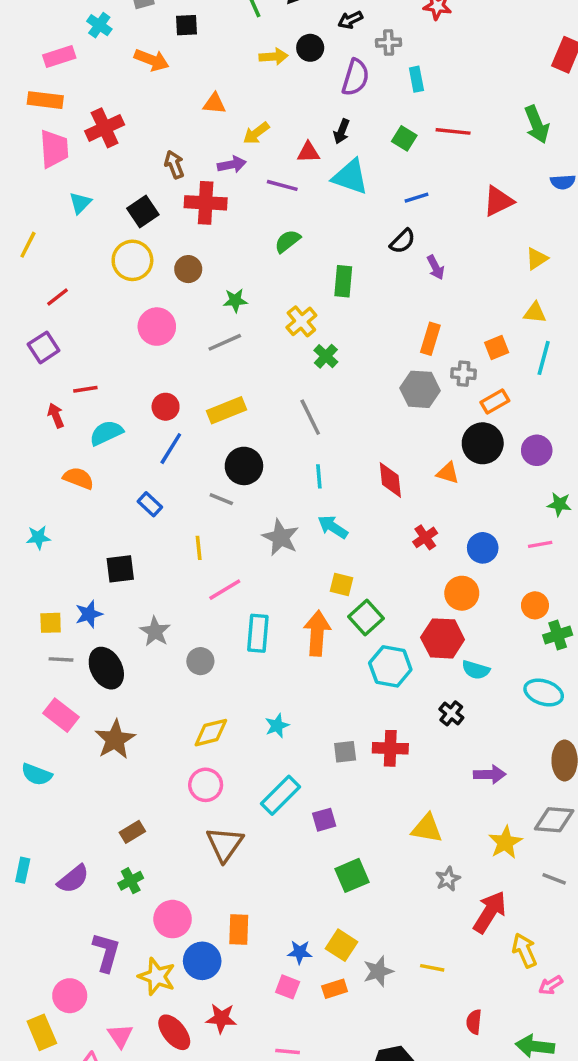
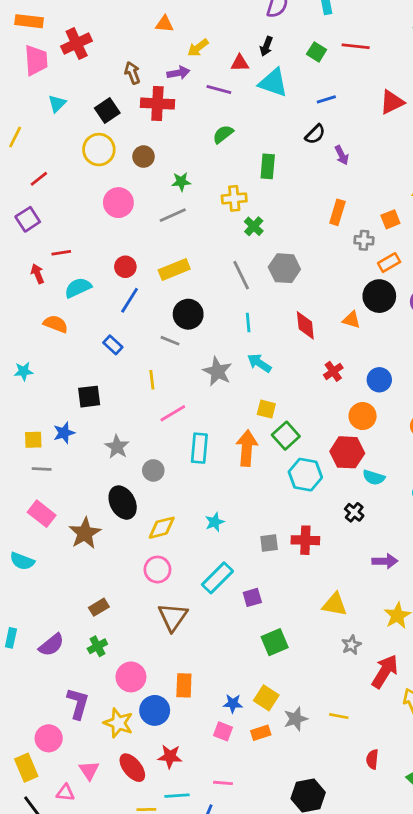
yellow cross: (301, 321) -> (234, 198), turned 35
gray hexagon: (420, 389) -> (284, 268), moved
black ellipse: (106, 668) -> (123, 503), moved

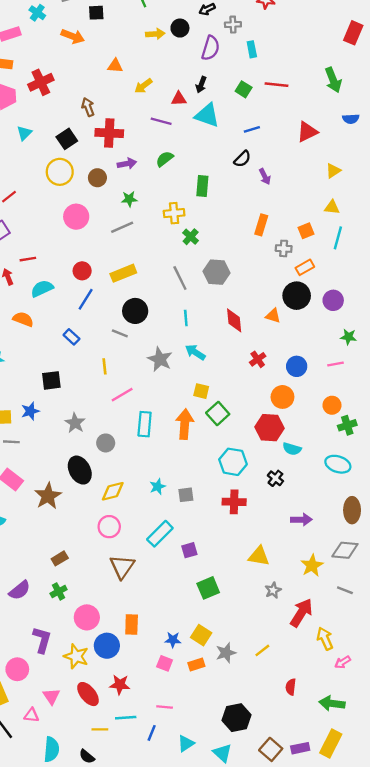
purple arrow: (178, 73) -> (127, 164), moved
cyan hexagon: (305, 475) -> (233, 462), moved
gray square: (269, 543) -> (186, 495), moved
yellow line: (339, 716) -> (262, 650), turned -49

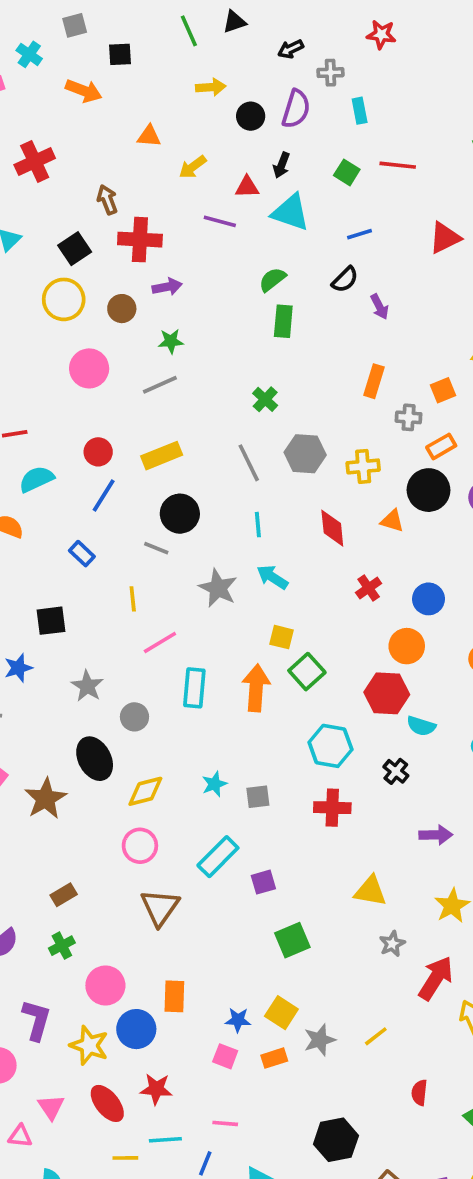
black circle: (180, 28) -> (251, 116), moved
green semicircle: (165, 159) -> (272, 279), moved
yellow cross: (174, 213) -> (363, 466), moved

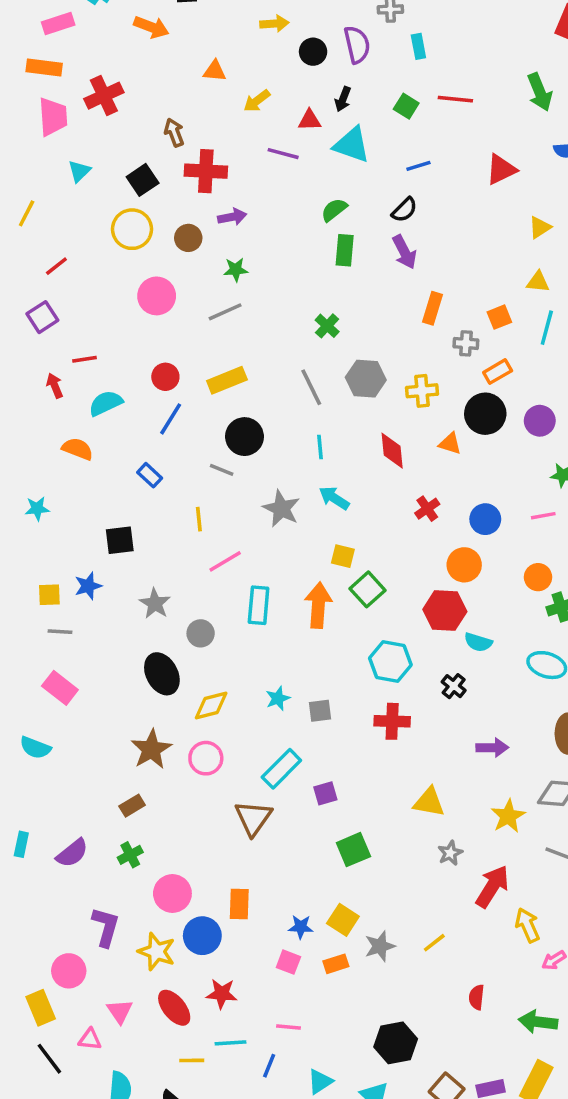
purple semicircle: (296, 109) -> (357, 45), turned -30
purple arrow: (379, 307) -> (404, 252), moved, size x1.4
brown star: (46, 799) -> (151, 749), moved
brown triangle: (160, 907) -> (253, 818), moved

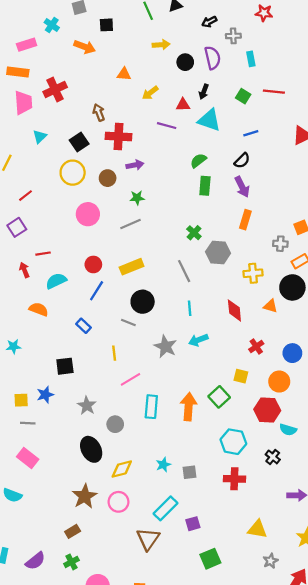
orange rectangle: (433, 308) -> (245, 220), moved
gray hexagon: (366, 379) -> (218, 252), moved
cyan arrow: (334, 498) -> (198, 340), turned -54
yellow square: (343, 556) -> (241, 376), moved

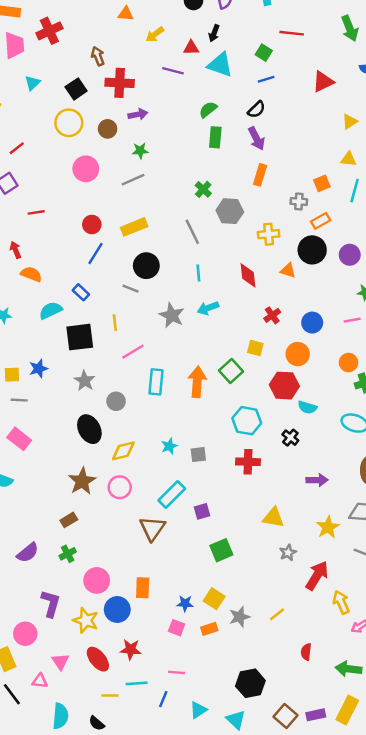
green square: (243, 96) -> (264, 53), moved
red arrow: (24, 270) -> (16, 250), moved
cyan semicircle: (56, 281) -> (51, 310), moved
black square: (65, 366) -> (80, 337), moved, size x1.4

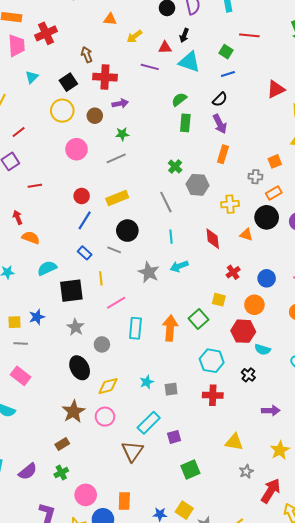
red triangle: (323, 82) -> (276, 89), moved
blue rectangle: (81, 292) -> (85, 253), moved

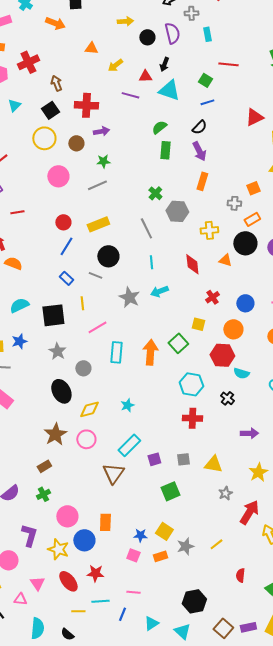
brown arrow: (87, 55) -> (56, 83), moved
cyan semicircle: (47, 268) -> (19, 305), moved
gray square: (171, 389) -> (183, 459), moved

